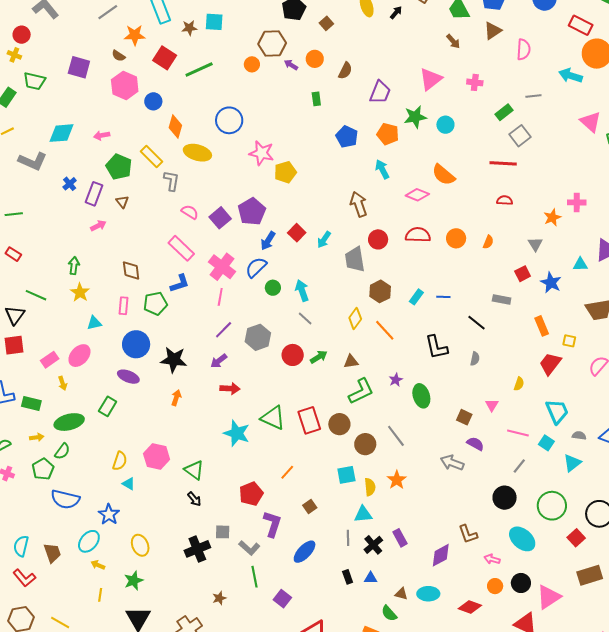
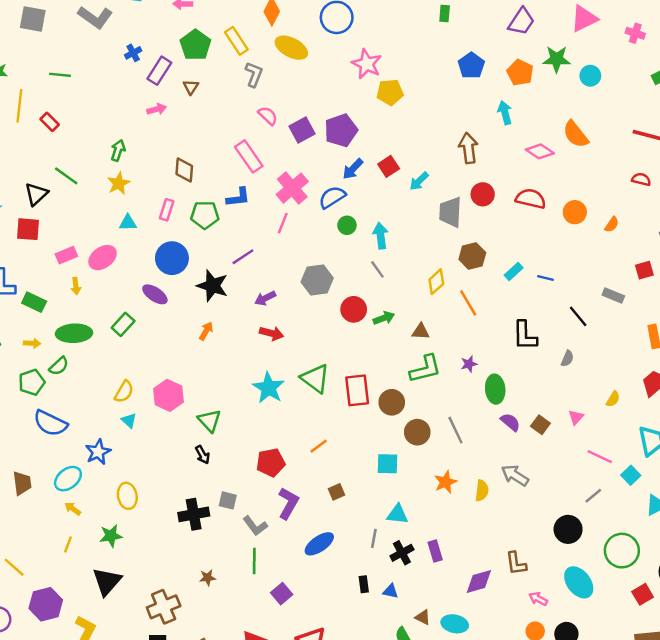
purple line: (224, 330) -> (243, 257), moved
purple semicircle: (475, 444) -> (510, 422), moved
yellow semicircle: (370, 487) -> (482, 491), moved

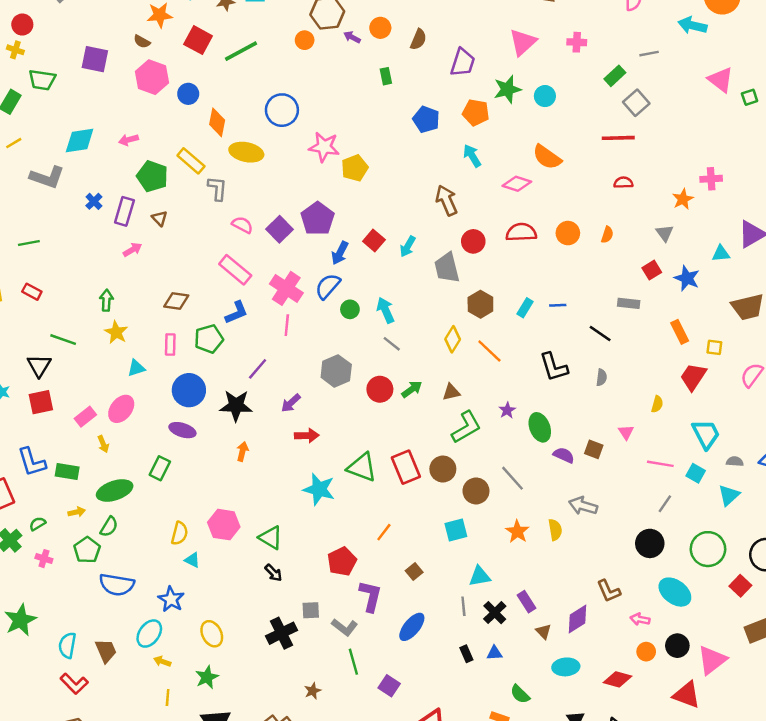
brown diamond: (184, 170) -> (176, 301), turned -70
brown triangle: (423, 617) -> (543, 631), moved, turned 35

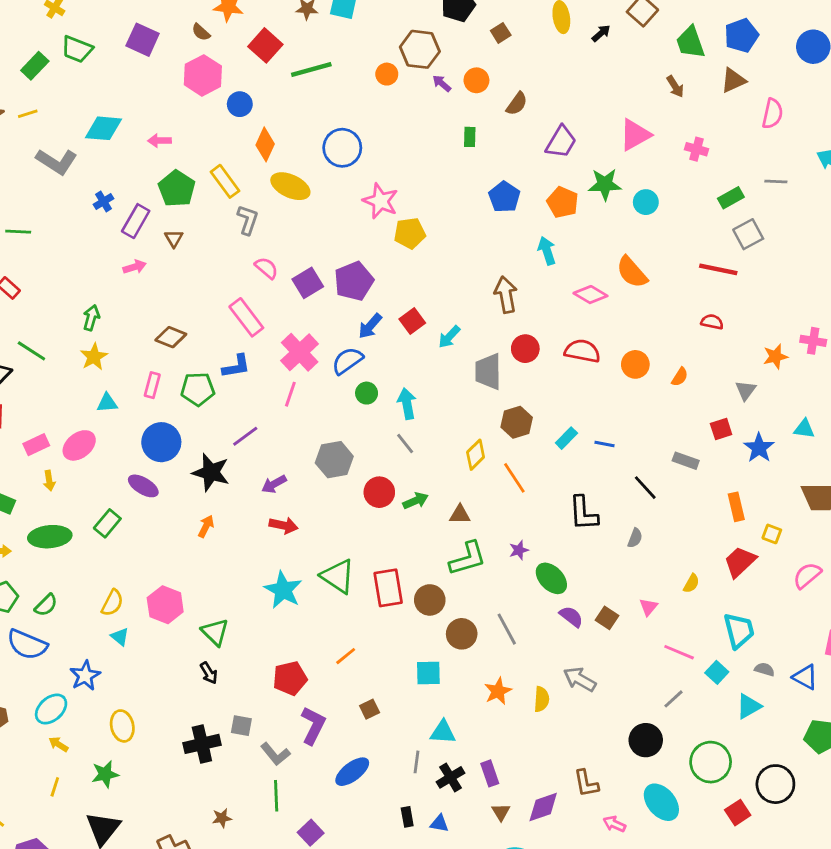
green ellipse: (540, 427) -> (551, 578), turned -36
green semicircle: (109, 527) -> (46, 605), moved

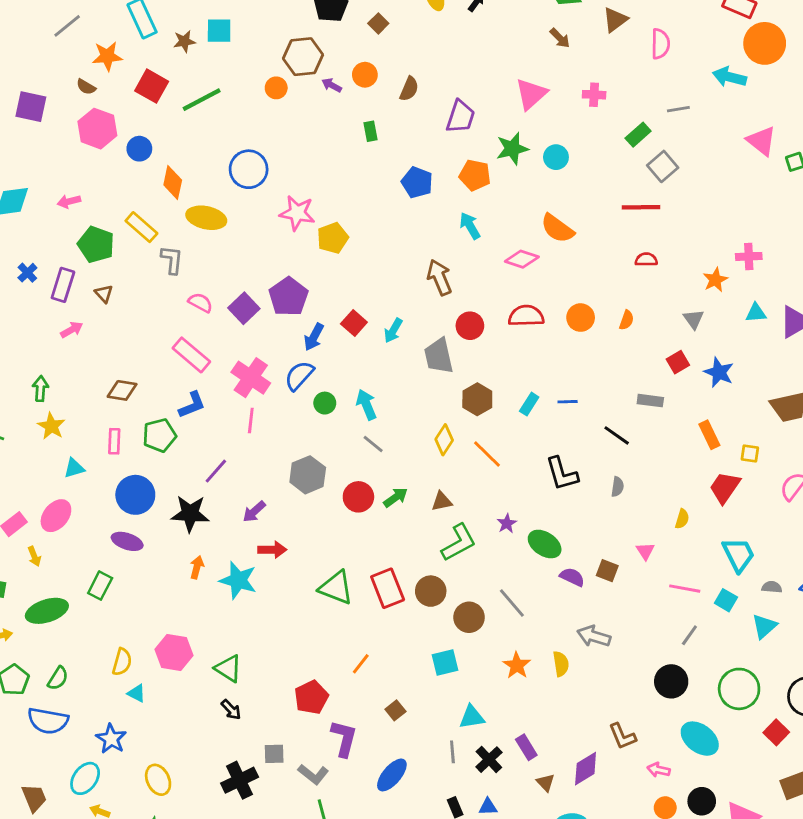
cyan triangle: (804, 429) -> (756, 313), moved
cyan star: (283, 590) -> (238, 580), moved

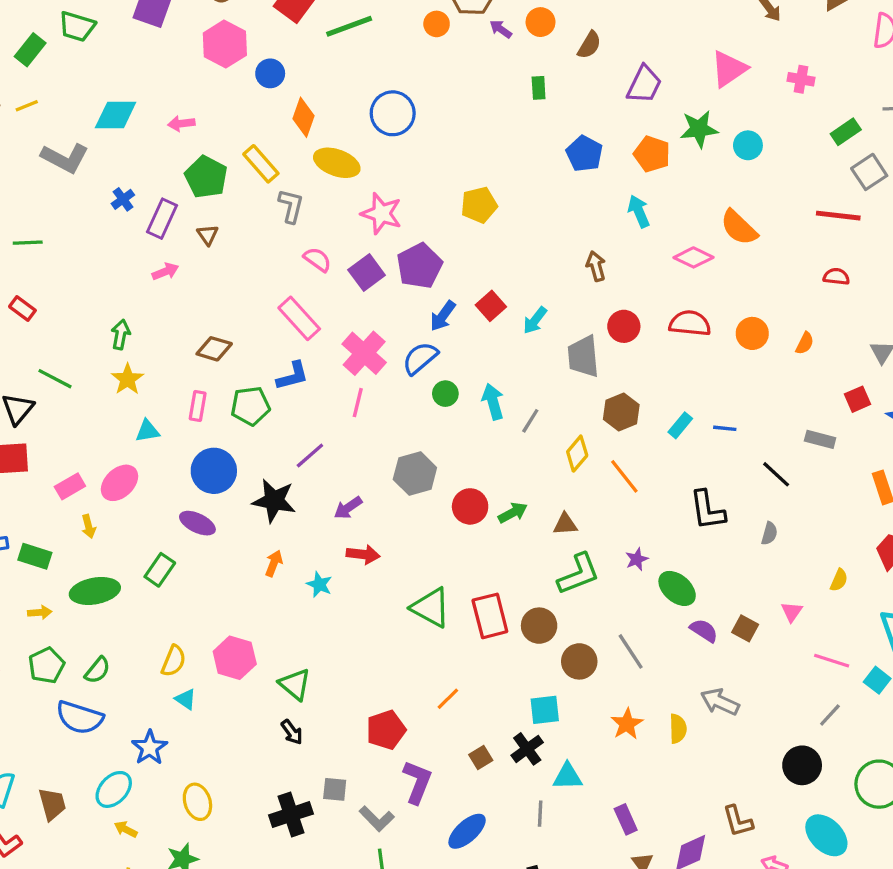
pink star: (297, 213) -> (381, 214), moved
brown arrow: (439, 277) -> (596, 266), size x0.7
gray line: (373, 444) -> (530, 421), moved, turned 75
cyan star: (238, 580) -> (319, 584), size x0.6
black cross: (489, 760) -> (527, 749), moved

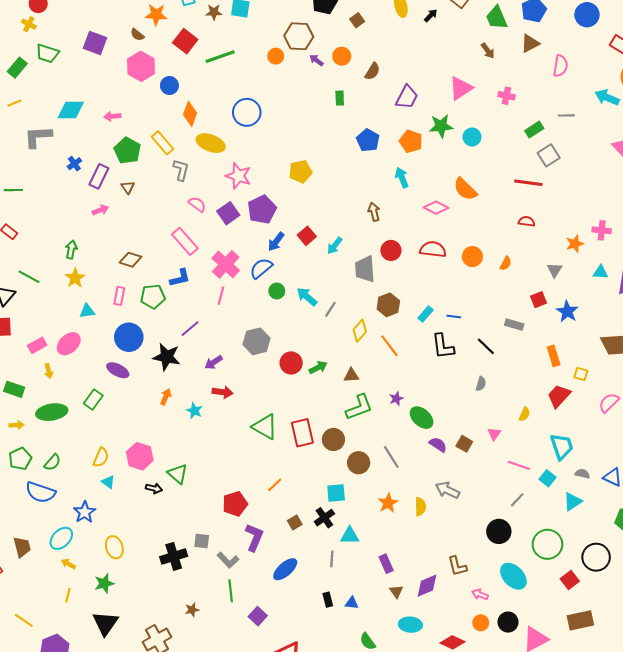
gray L-shape: (65, 158) -> (38, 137), turned 148
cyan arrow: (493, 402) -> (307, 297), turned -35
black L-shape: (707, 510) -> (443, 346), moved
black arrow: (292, 732) -> (154, 488), moved, turned -42

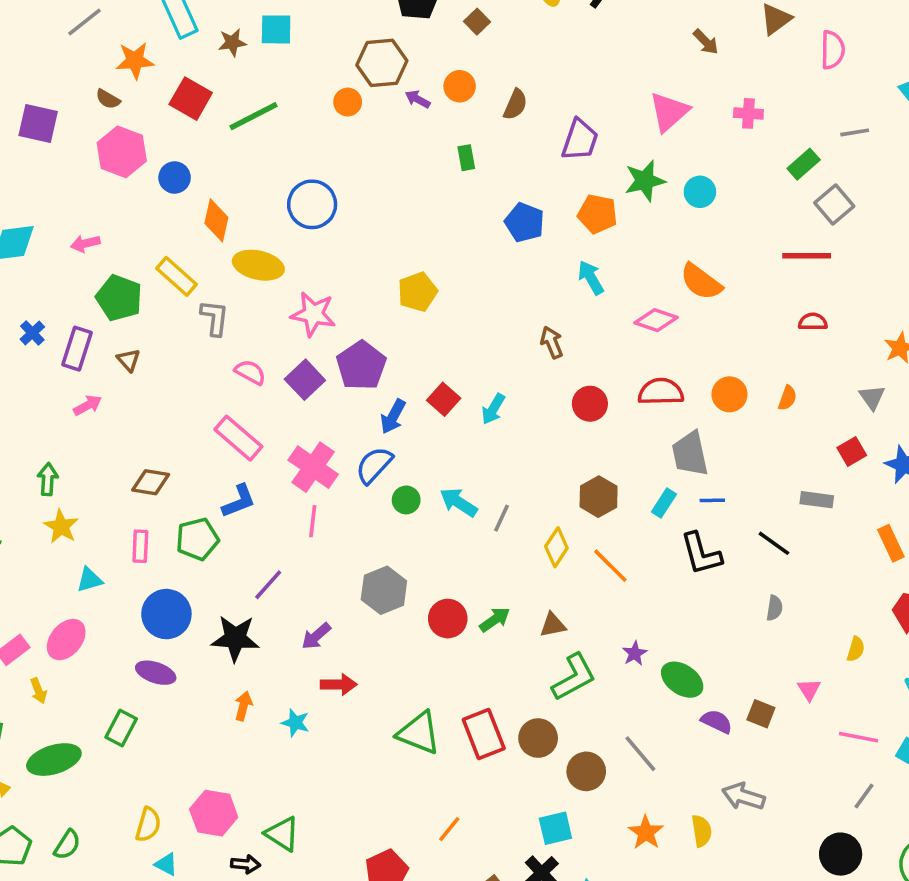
gray trapezoid: (365, 269) -> (690, 454), moved

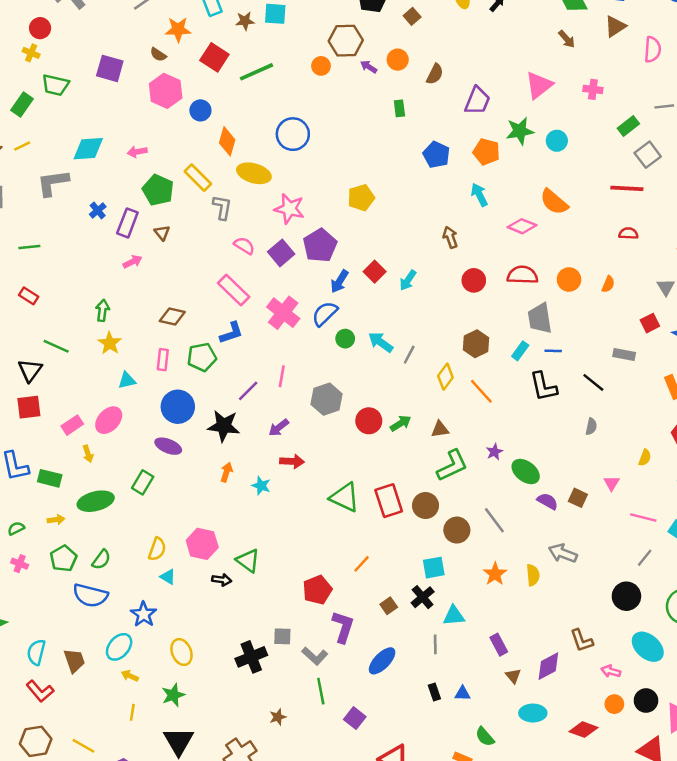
pink line: (313, 521) -> (282, 376), moved

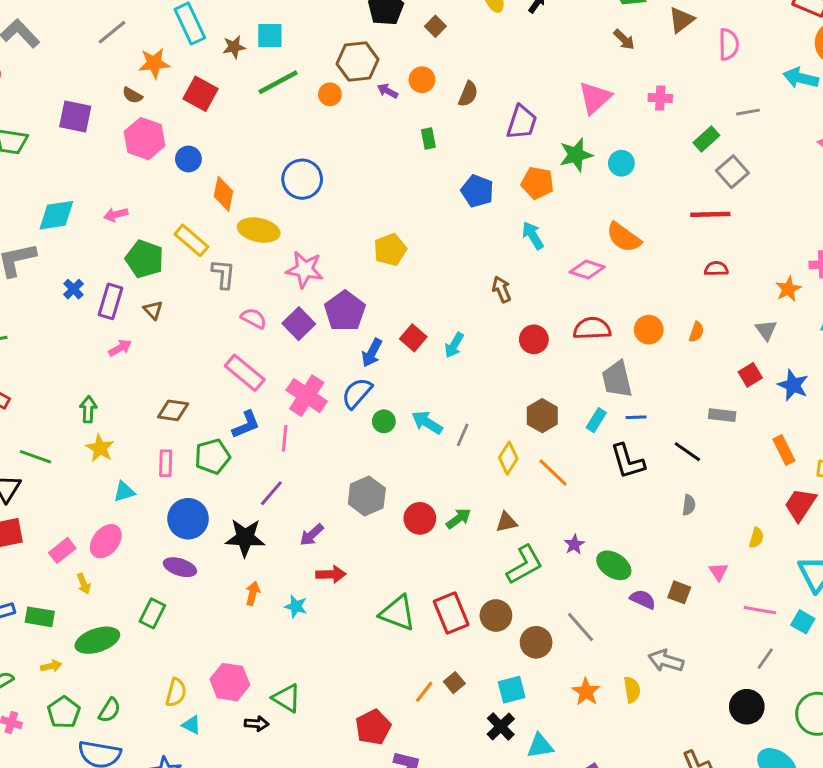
green line: (256, 72) -> (278, 82), moved
pink line: (282, 376) -> (285, 438), moved
brown square: (389, 606) -> (454, 683), moved

